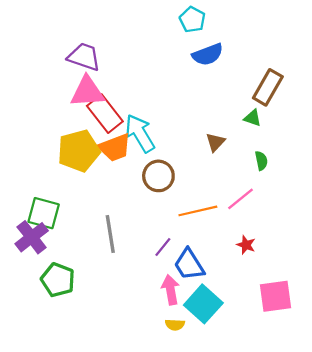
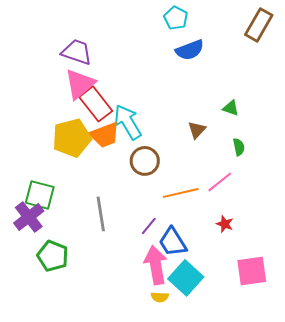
brown rectangle: (268, 87) -> (259, 25), moved
pink triangle: (87, 92) -> (80, 84), turned -36
pink arrow: (170, 290) -> (156, 265), size x1.4

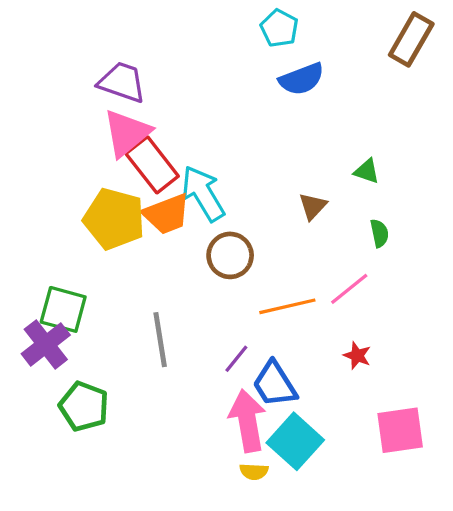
yellow pentagon: (72, 138) -> (114, 219), turned 30

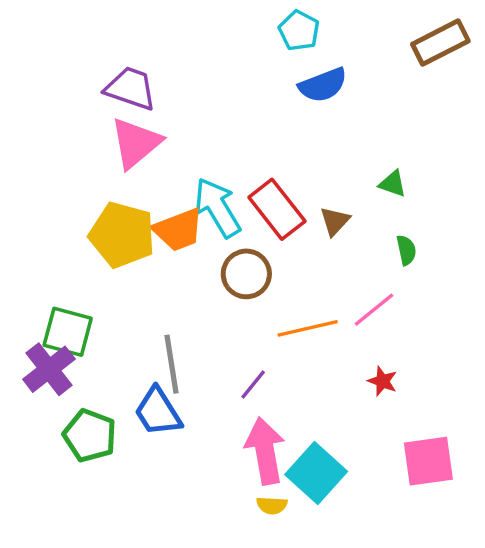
brown rectangle: (411, 39) -> (440, 43), turned 33
red rectangle: (152, 165) -> (277, 209), moved
blue trapezoid: (275, 384) -> (158, 412), moved

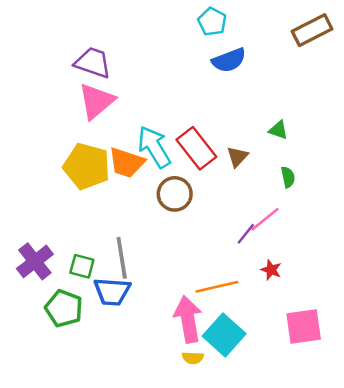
orange trapezoid: (178, 230) -> (127, 163), turned 39
orange line: (308, 328) -> (217, 287), moved
green square: (68, 332) -> (82, 266), moved, size x0.7
purple line: (253, 385) -> (246, 234), moved
blue trapezoid: (158, 412) -> (112, 292), turned -54

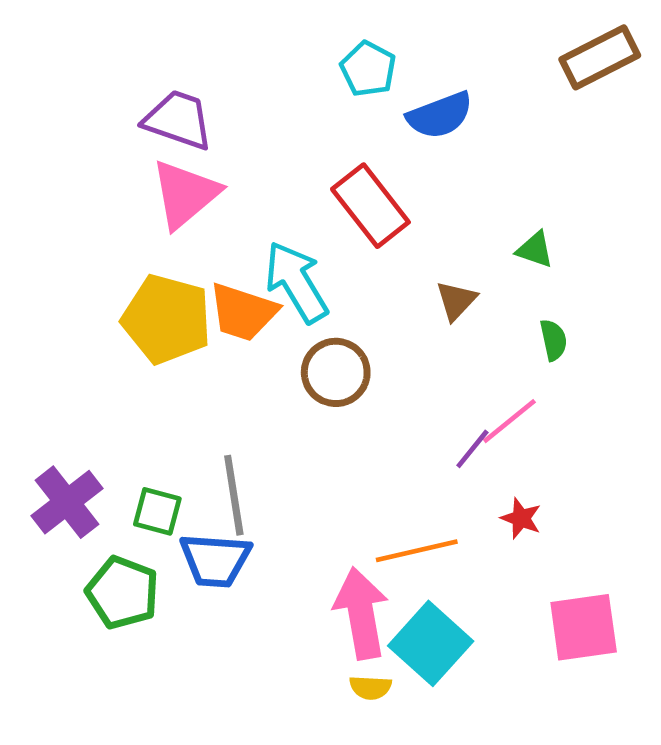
cyan pentagon: (212, 22) -> (368, 69), moved
red rectangle: (196, 148) -> (370, 206), moved

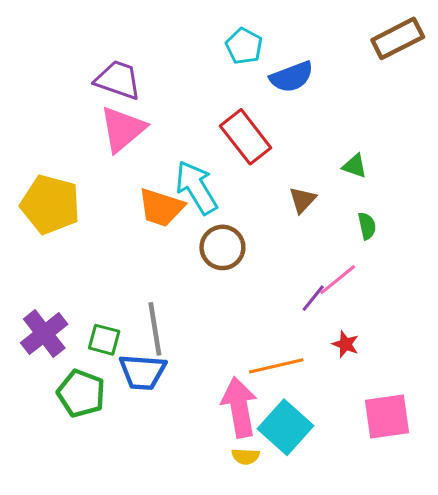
yellow pentagon: (167, 319) -> (50, 204), moved

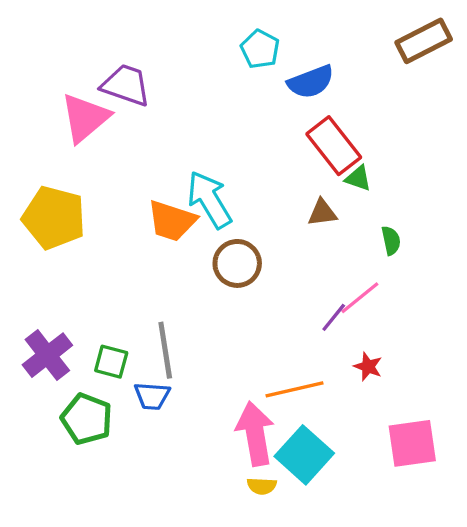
pink triangle: (123, 129) -> (85, 118), moved
red rectangle: (246, 137) -> (334, 146), moved
green triangle: (355, 166) -> (358, 178), moved
brown triangle: (302, 200) -> (322, 213), turned 40
blue trapezoid: (143, 372) -> (152, 396), size x0.7

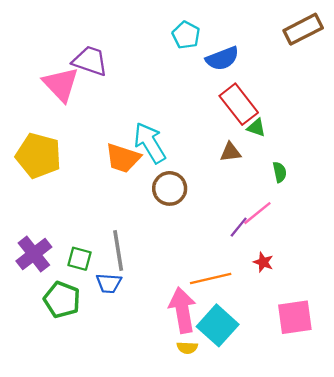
pink triangle: (85, 118) -> (61, 84), turned -33

